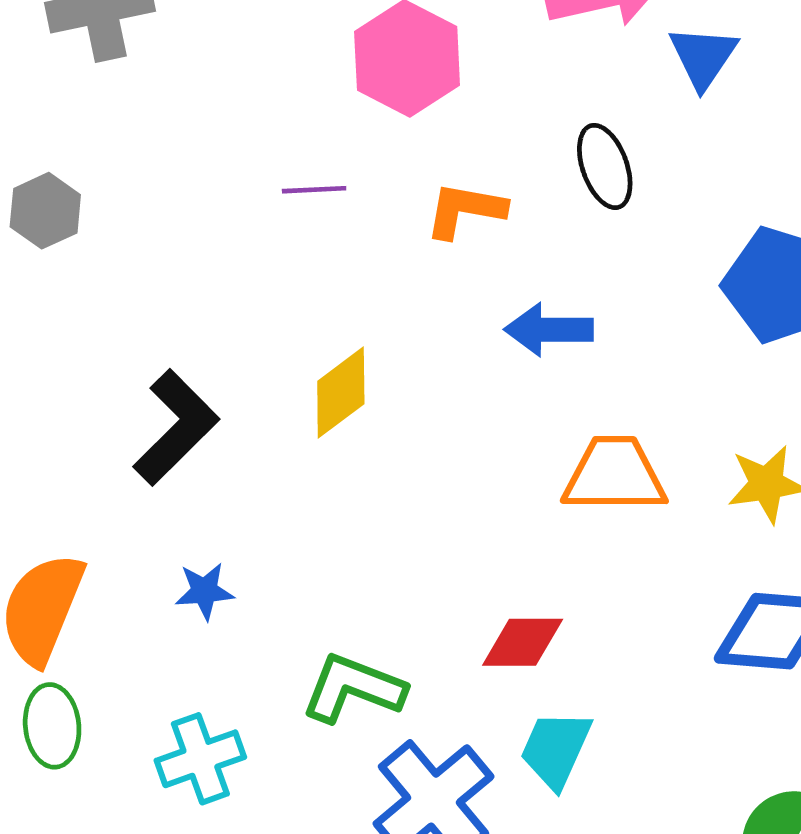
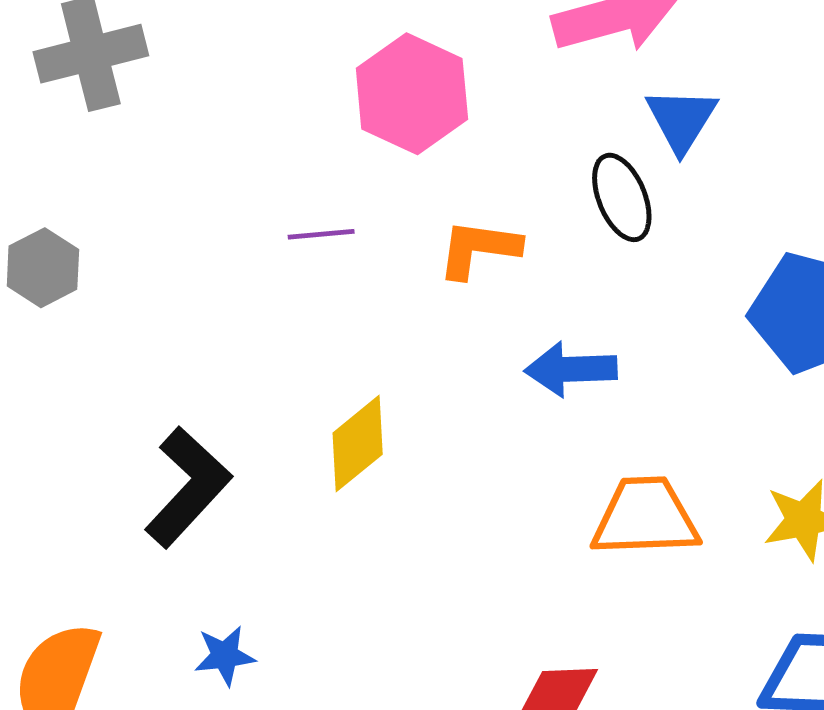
blue triangle: (703, 57) -> (681, 120), moved

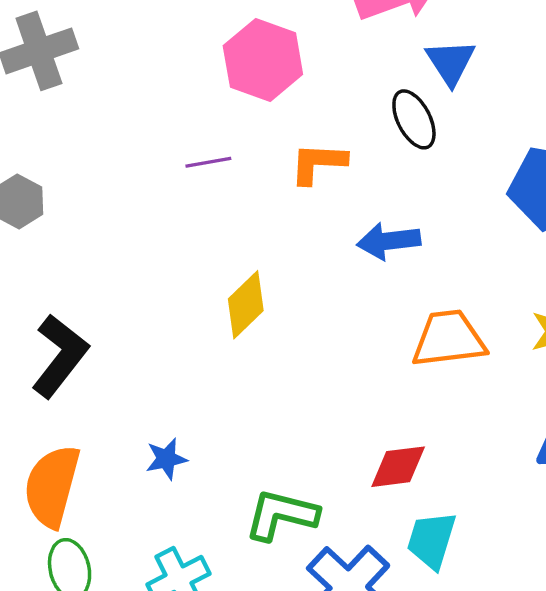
black L-shape: (188, 487) -> (60, 356), moved

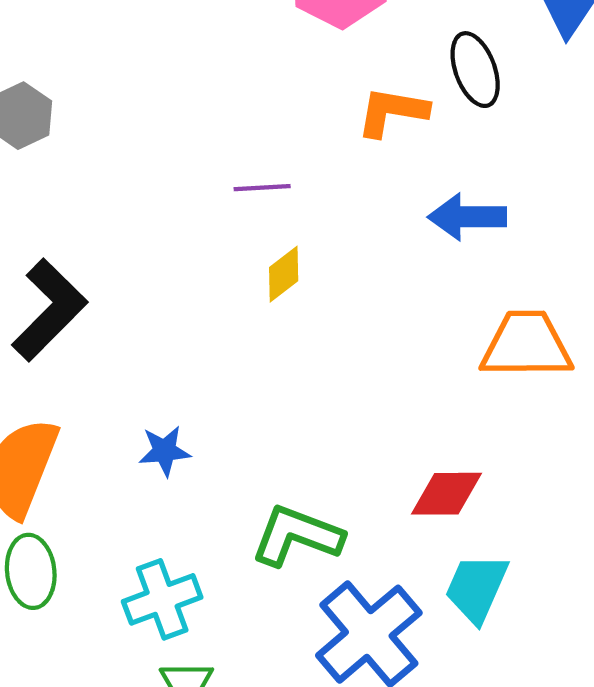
black ellipse: (414, 119) -> (475, 70), moved
purple line: (208, 162) -> (262, 188), moved
yellow diamond: (246, 305) -> (284, 274), size x0.7

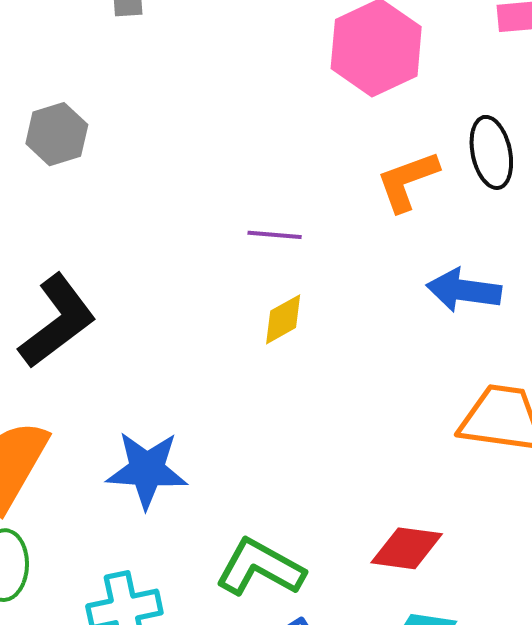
orange L-shape: (392, 112) -> (407, 181), turned -38
blue star: (165, 451) -> (147, 470), size x1.6

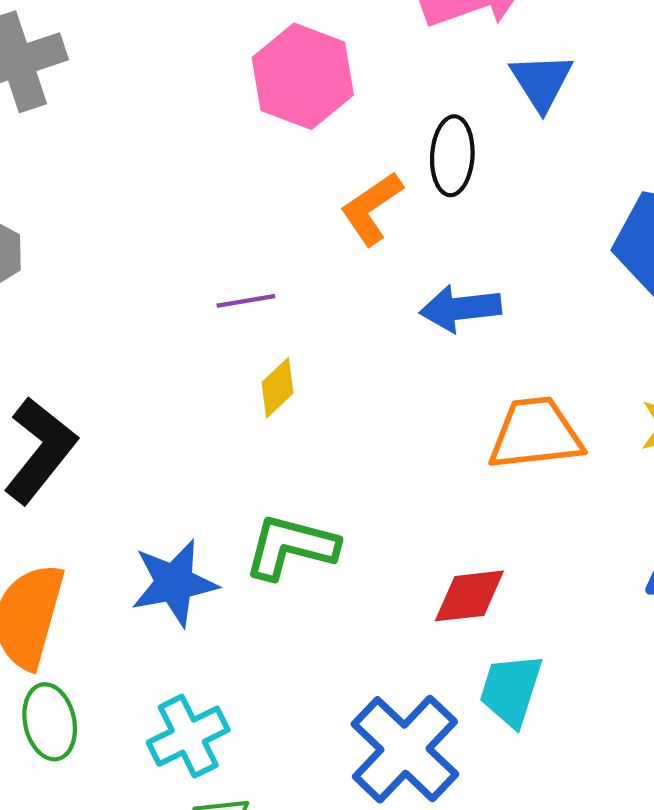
black ellipse: (491, 152) -> (452, 156), turned 30
green L-shape: (260, 568) -> (291, 547), moved

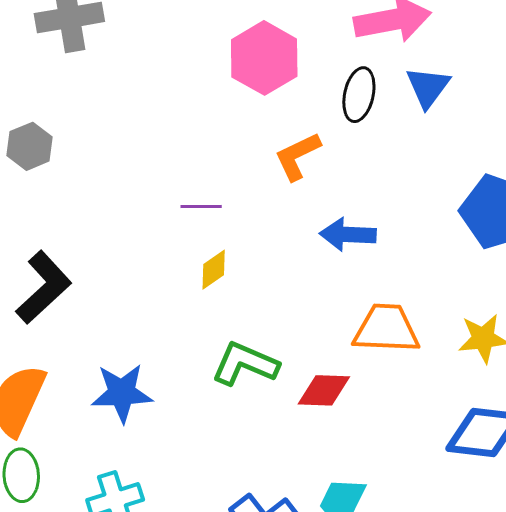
black ellipse: (452, 156) -> (359, 95), moved
green L-shape: (291, 547) -> (245, 364), moved
red diamond: (469, 596) -> (324, 390), moved

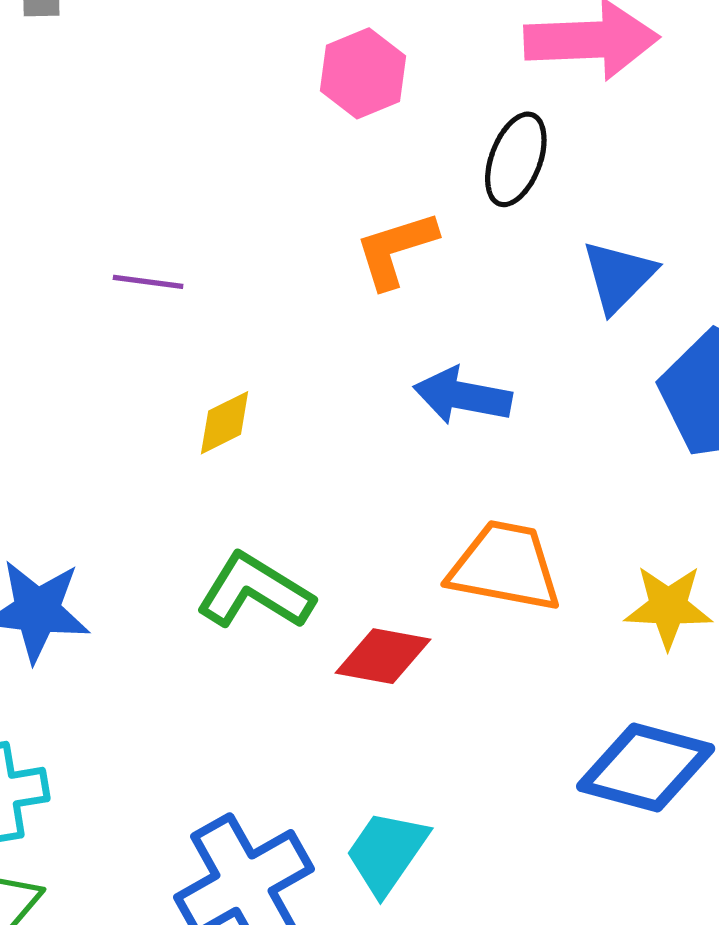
pink hexagon: (264, 58) -> (363, 73), size x0.7
blue triangle: (428, 87) -> (619, 276), moved
purple line: (201, 207) -> (148, 282), moved

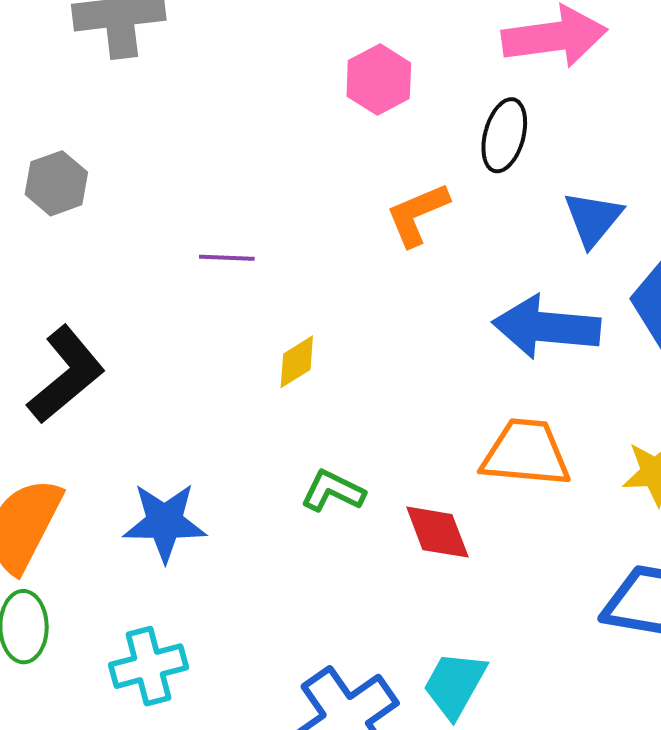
blue arrow: (463, 396) -> (546, 327), moved, size x1.4
green L-shape: (255, 591) -> (333, 491), size x0.7
red diamond: (383, 656) -> (437, 532), turned 64

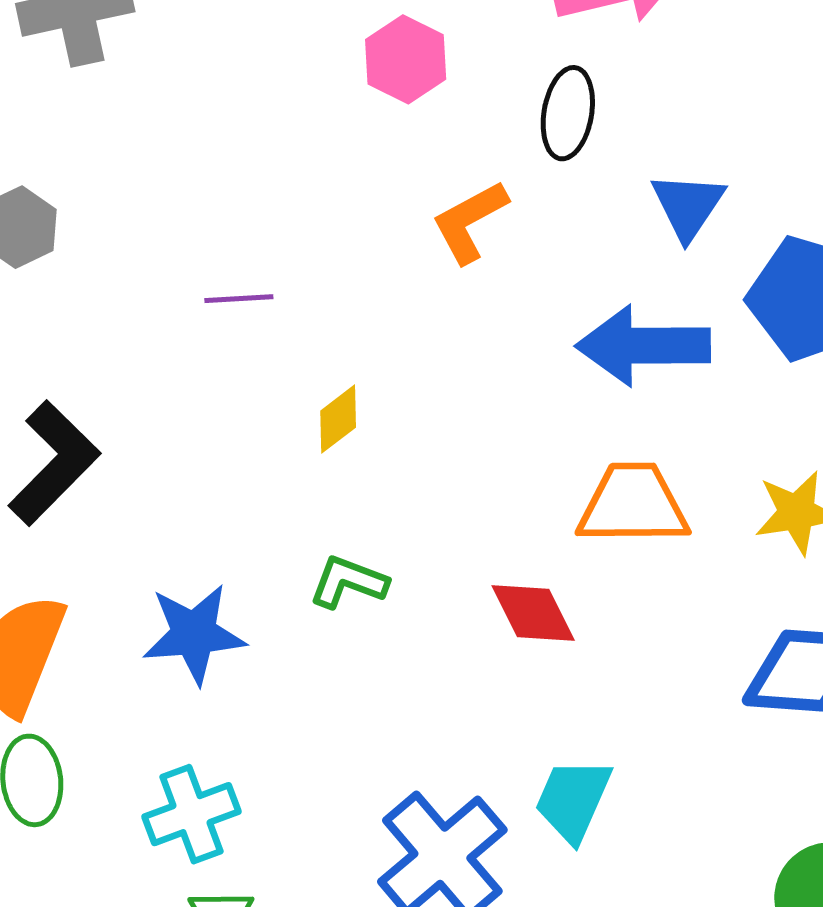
green L-shape: (333, 491) -> (348, 582), moved

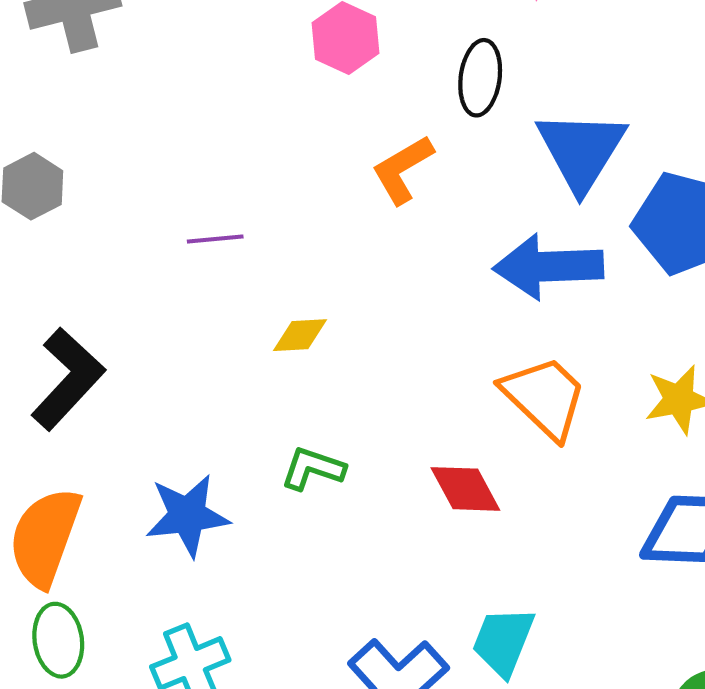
blue triangle: (688, 206) -> (581, 150), size x1.5
yellow diamond: (338, 419) -> (300, 335), turned 36
orange trapezoid: (633, 504) -> (544, 397), turned 46

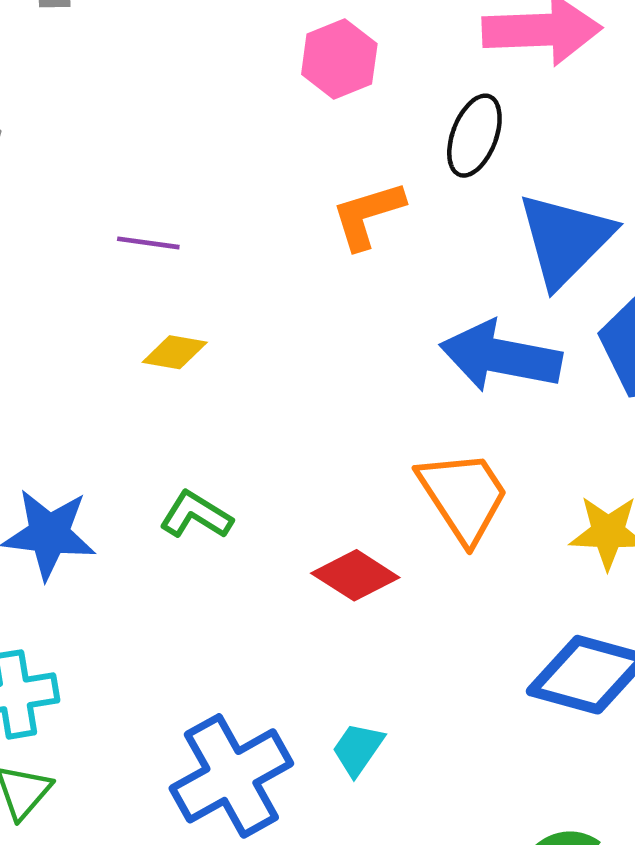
yellow diamond: (300, 335) -> (175, 352), moved
red diamond: (465, 489) -> (355, 575), turned -42
cyan trapezoid: (503, 641) -> (358, 749), size x0.7

